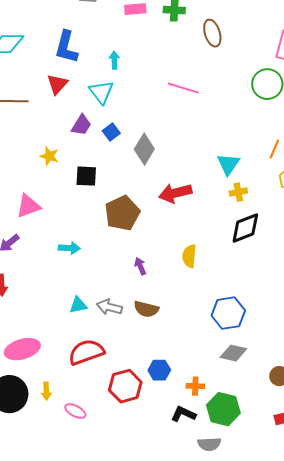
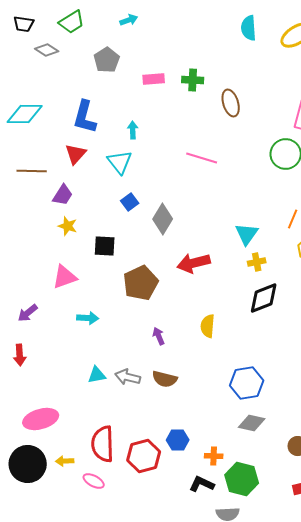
purple trapezoid: (81, 125) -> (63, 195), moved
pink triangle: (28, 206) -> (65, 277), moved
red semicircle: (86, 352) -> (103, 444), moved, turned -72
yellow arrow: (46, 391) -> (65, 461), turned 90

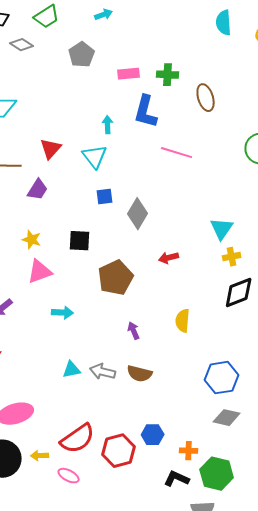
blue L-shape: (85, 117) -> (146, 112), moved
blue square: (130, 202) -> (105, 197), turned 30
yellow star: (68, 226) -> (32, 240), moved
red arrow: (194, 263) -> (169, 258), size x0.6
red semicircle: (103, 444) -> (78, 439), turned -123

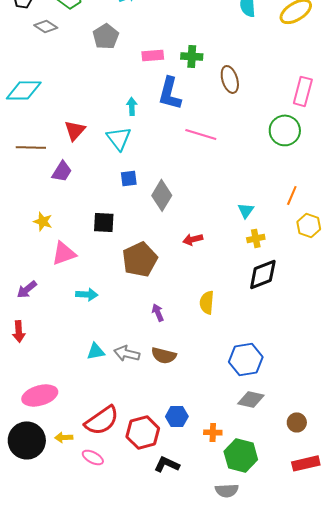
cyan triangle: (222, 229) -> (246, 210), size x0.7
yellow star: (32, 240) -> (43, 221), moved
black L-shape: (177, 479) -> (167, 464), moved

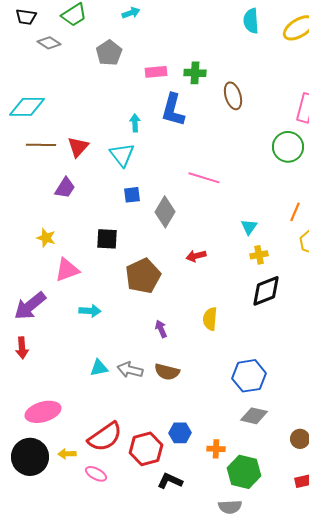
pink line: (201, 134) -> (204, 178), moved
brown line: (31, 147) -> (41, 145), moved
purple arrow: (27, 289) -> (30, 306), size x1.6

